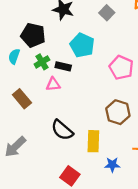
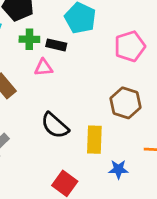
green cross: (42, 62) -> (29, 39), turned 32
pink pentagon: (121, 68) -> (130, 46), turned 30

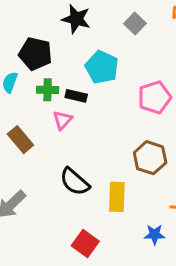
pink triangle: (44, 68) -> (63, 120), turned -42
blue star: (118, 169) -> (155, 235), moved

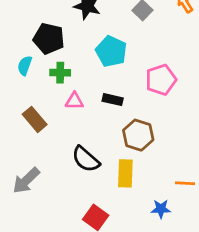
black rectangle: (76, 96) -> (113, 100), moved
pink triangle: (63, 120) -> (74, 101), turned 48
brown hexagon: (150, 158) -> (138, 135), moved

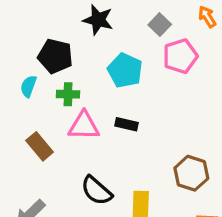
pink pentagon: (161, 80) -> (180, 56), moved
pink triangle: (74, 101) -> (84, 126), size x1.5
brown hexagon: (138, 135) -> (191, 173), moved

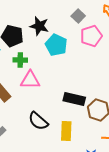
black star: (98, 20) -> (39, 26), moved
black rectangle: (126, 124) -> (74, 99), moved, size x1.5

